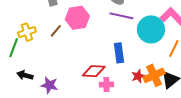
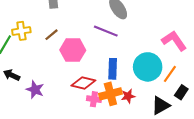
purple line: (121, 16) -> (106, 31), moved
pink hexagon: (77, 18) -> (73, 50), moved
cyan circle: (151, 29) -> (148, 67), moved
orange cross: (154, 75) -> (110, 94), moved

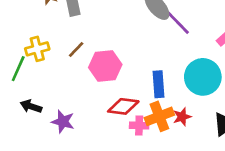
purple line: (106, 31) -> (177, 22), moved, turned 30

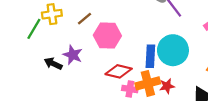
cyan circle: (203, 77) -> (173, 50), moved
black arrow: (31, 106) -> (53, 64), moved
purple star: (63, 122) -> (73, 55), moved

